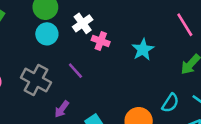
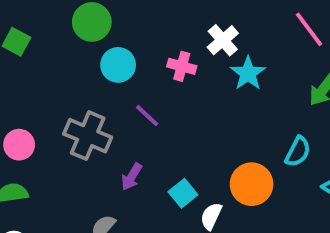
white cross: (83, 23) -> (223, 40), moved
cyan circle: (47, 34) -> (118, 65), moved

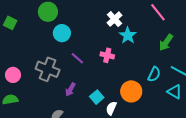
pink cross: (182, 66) -> (107, 55), moved

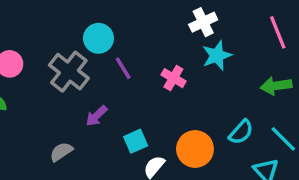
cyan circle: (62, 33) -> (98, 38), moved
green arrow: (166, 42) -> (276, 86), turned 30

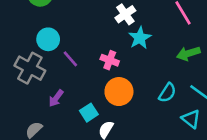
orange circle: (195, 149) -> (119, 92), moved

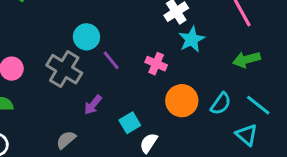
orange circle: (119, 92) -> (182, 101), moved

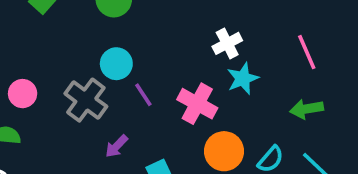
pink cross: (156, 64) -> (197, 104), size x1.5

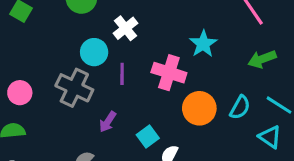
white cross: (227, 43) -> (126, 28), moved
purple line: (143, 95) -> (122, 74), turned 45

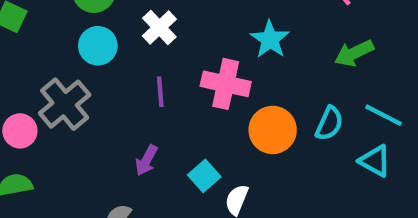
cyan circle: (94, 52) -> (98, 46), moved
gray cross: (74, 88) -> (65, 104), moved, turned 30

